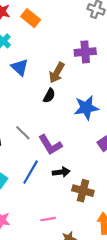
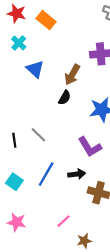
purple L-shape: (50, 145) -> (90, 147), moved
pink line: (48, 219) -> (64, 221), turned -32

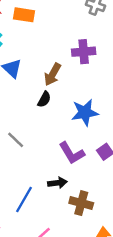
orange rectangle: (46, 20) -> (24, 15), turned -30
blue line: (46, 174) -> (24, 199), moved

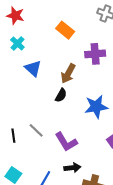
orange rectangle: (24, 15) -> (65, 30), moved, turned 30
purple L-shape: (72, 153) -> (66, 142), moved

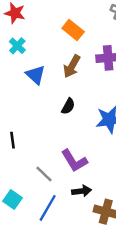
brown arrow: (68, 74) -> (72, 66), moved
gray line: (36, 130) -> (44, 174), moved
black line: (13, 136) -> (12, 140), moved

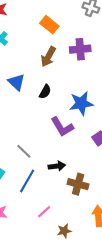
blue triangle: (35, 75) -> (16, 82), moved
purple L-shape: (74, 161) -> (62, 127), moved

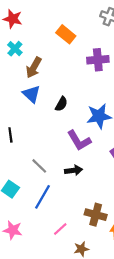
brown arrow: (48, 57) -> (34, 67), moved
black arrow: (57, 166) -> (74, 170), moved
brown cross: (78, 184) -> (96, 215), moved

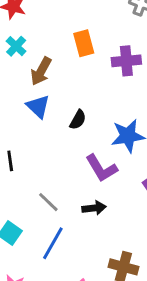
orange rectangle: (66, 34) -> (84, 43), moved, turned 36

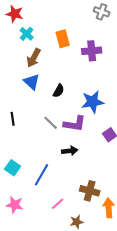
cyan cross: (16, 46) -> (27, 34), moved
purple L-shape: (101, 168) -> (75, 124), turned -50
gray line: (48, 202) -> (51, 123), moved

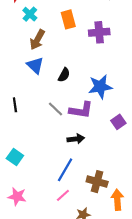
blue line: (42, 175) -> (65, 170), moved

